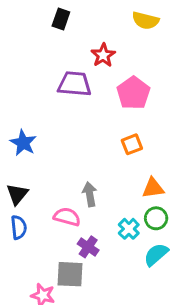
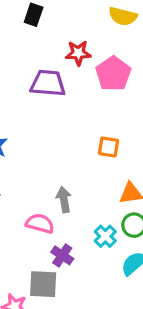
red star: (103, 55) -> (78, 53), turned 30
pink pentagon: (133, 93) -> (113, 74), moved
orange square: (132, 144) -> (108, 147), turned 30

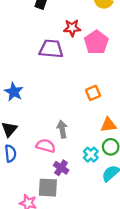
orange square: (108, 147) -> (93, 93), turned -32

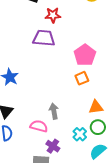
red star: (72, 28) -> (53, 15), moved
pink pentagon: (96, 42) -> (85, 55), moved

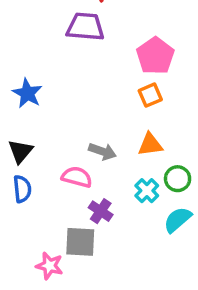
orange triangle: (96, 107) -> (150, 145), moved
gray arrow: (54, 111) -> (102, 151), turned 119

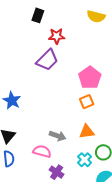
purple trapezoid: (85, 27) -> (47, 60), turned 130

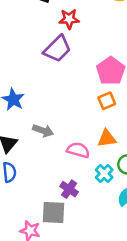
gray arrow: (58, 136) -> (43, 131), moved
pink semicircle: (42, 151) -> (78, 150), moved

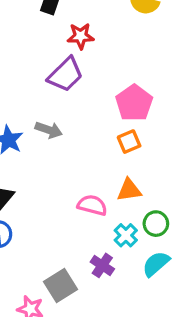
gray arrow: (43, 131) -> (49, 130), moved
purple cross: (69, 189) -> (102, 265), moved
gray square: (53, 212) -> (60, 286), turned -35

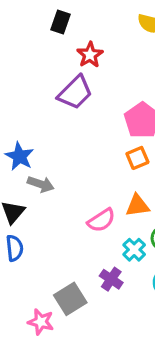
red star: (81, 36) -> (90, 55), turned -30
gray arrow: (49, 130) -> (41, 184), moved
pink semicircle: (92, 205) -> (101, 220), turned 132

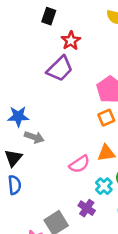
blue star: (19, 156) -> (18, 116), turned -30

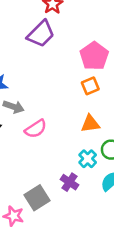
pink semicircle: (79, 164) -> (36, 129), moved

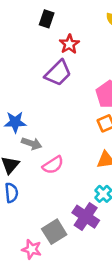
purple cross: (69, 182) -> (86, 217), size x1.5

